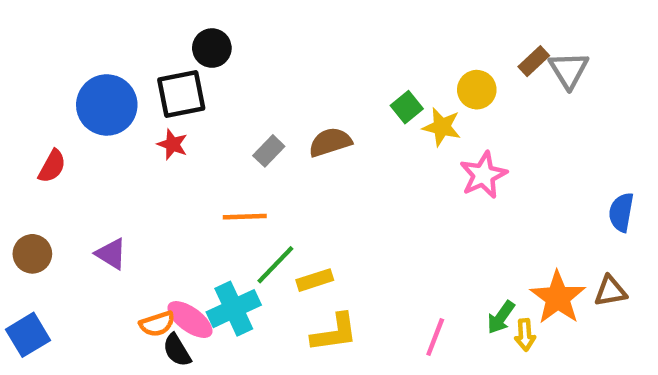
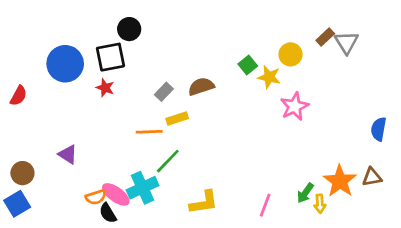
red semicircle: (52, 166) -> (18, 96), moved
brown circle: (32, 254) -> (22, 173), moved
yellow rectangle: (315, 280) -> (177, 118), moved

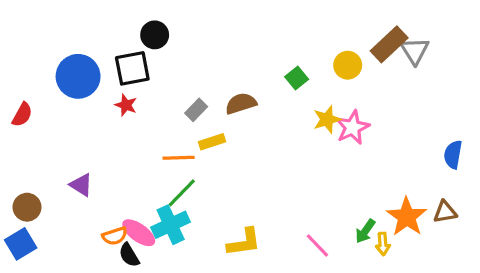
brown rectangle: (325, 37) -> (389, 44), size x1.6
yellow star: (269, 77) -> (327, 119), moved, turned -30
green line: (168, 161) -> (182, 193), moved
pink line: (265, 205) -> (317, 245), turned -65

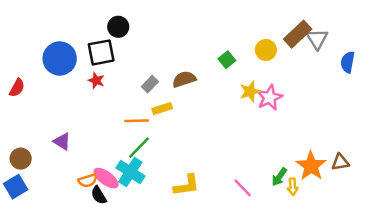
blue semicircle: (453, 155) -> (348, 62), moved
cyan cross: (171, 225) -> (130, 172), turned -32

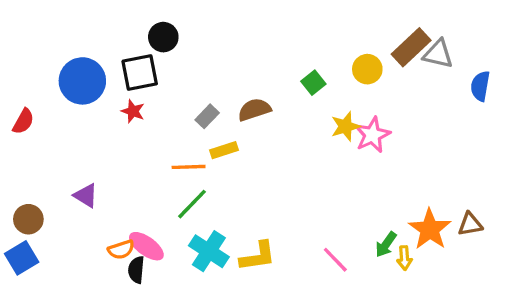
gray triangle: (317, 39) -> (438, 54), turned -45
cyan cross: (130, 172) -> (209, 251), moved
black semicircle: (99, 195) -> (136, 270), turned 36

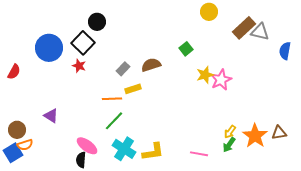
yellow circle: (367, 69) -> (209, 12), moved
black square: (140, 72) -> (83, 43), turned -35
orange semicircle: (121, 250) -> (25, 145), moved
yellow arrow: (404, 258) -> (230, 132), moved, turned 40
pink line: (335, 260) -> (199, 154), turned -36

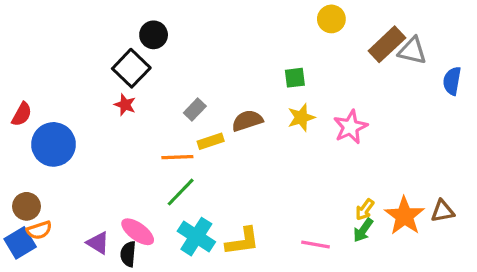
blue circle: (49, 48) -> (53, 144), moved
green square: (186, 49) -> (295, 78), turned 32
brown semicircle: (151, 65) -> (247, 121), moved
yellow star: (205, 75) -> (301, 117), moved
purple triangle: (51, 116) -> (98, 243), moved

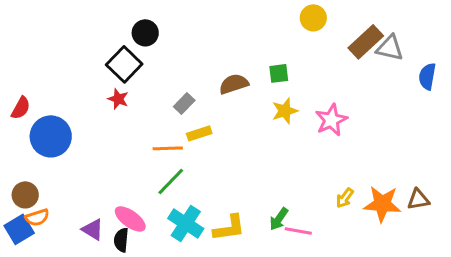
brown semicircle: (247, 121) -> (234, 84), moved
orange star: (404, 216) -> (382, 204), turned -30
green arrow: (363, 230) -> (279, 219), moved

